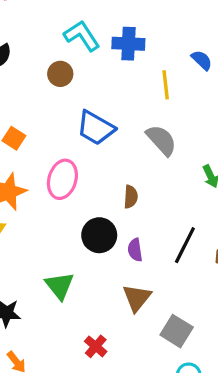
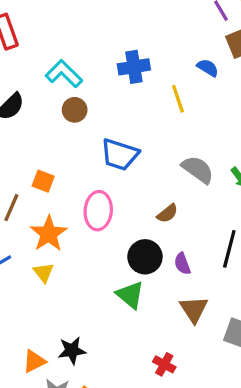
cyan L-shape: (82, 36) -> (64, 74), moved
gray semicircle: (161, 140) -> (198, 169), moved
brown semicircle: (131, 197) -> (167, 213), turned 60
green triangle: (60, 286) -> (130, 295), moved

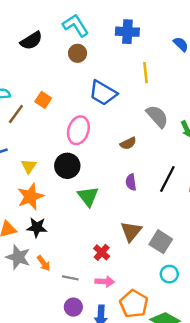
yellow line: (178, 99) -> (146, 73), moved
orange star: (49, 234) -> (30, 196), moved
black circle: (145, 257) -> (67, 166), moved
brown triangle: (194, 309) -> (131, 231), moved

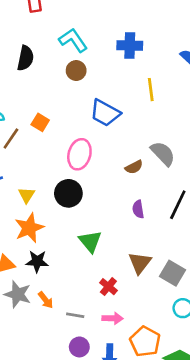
black semicircle: (31, 41) -> (25, 58), turned -45
gray semicircle: (157, 116) -> (163, 153), moved
green triangle: (88, 196) -> (90, 241), moved

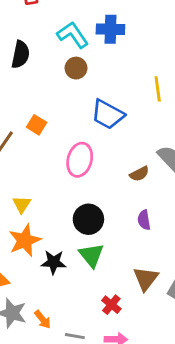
blue cross: (130, 45) -> (110, 29), moved
black circle: (68, 193) -> (88, 219), moved
black star: (37, 261) -> (54, 262), moved

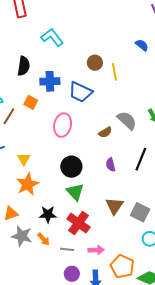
blue cross: (110, 29) -> (50, 81), moved
black semicircle: (21, 54) -> (24, 66), moved
brown circle: (76, 68) -> (95, 63), moved
black star: (54, 262) -> (48, 214), moved
red cross: (111, 305) -> (78, 223), moved, size x1.6

